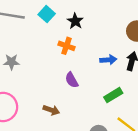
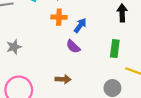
blue arrow: (108, 60) -> (80, 25), moved, turned -32
green rectangle: (113, 95) -> (115, 49), turned -35

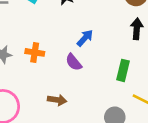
orange cross: (59, 17) -> (35, 52), moved

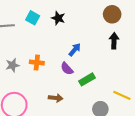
green rectangle: (123, 70) -> (87, 79), moved, turned 49

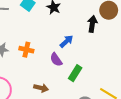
black arrow: (114, 41) -> (92, 24), moved
green rectangle: (87, 79) -> (75, 73), turned -35

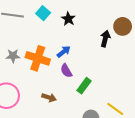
blue arrow: (66, 41) -> (64, 52), moved
orange cross: (26, 50) -> (38, 58), size x1.6

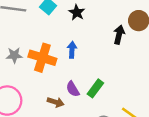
blue arrow: (64, 52) -> (72, 50), turned -48
purple semicircle: (66, 71) -> (73, 89), moved

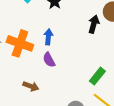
green rectangle: (95, 88) -> (97, 76), moved
purple semicircle: (73, 89) -> (49, 60), moved

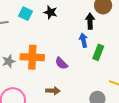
blue arrow: (48, 37) -> (83, 40), moved
green rectangle: (97, 76) -> (98, 52), moved

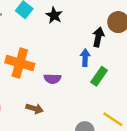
purple semicircle: (61, 63) -> (52, 79), turned -56

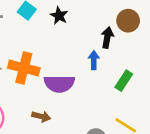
green rectangle: (99, 76) -> (124, 81), moved
purple semicircle: (52, 79) -> (59, 84), size x1.6

